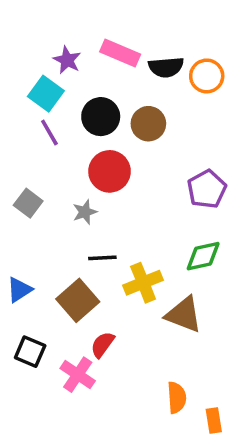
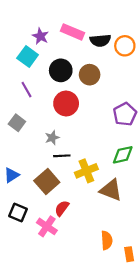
purple line: (49, 133) -> (27, 90), moved
gray star: (85, 212) -> (52, 138), moved

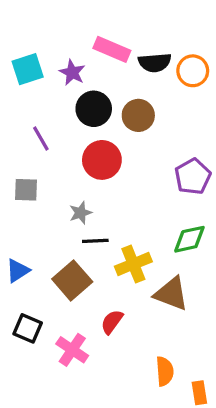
purple star: (40, 36) -> (72, 72), moved
cyan square: (28, 56) -> (28, 69), moved, turned 36
gray square: (17, 123) -> (26, 190), turned -35
red semicircle: (62, 208) -> (112, 322), moved

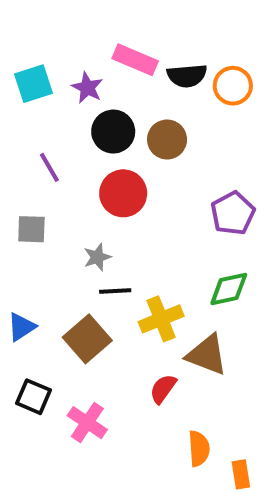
red semicircle: (112, 322) -> (163, 389), moved

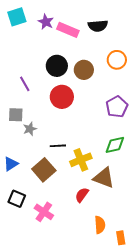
black semicircle: (187, 76) -> (98, 26), moved
cyan square: (33, 84) -> (17, 17), moved
orange circle: (233, 86) -> (117, 60), moved
purple star: (87, 88) -> (46, 22), moved
gray star: (97, 257) -> (30, 129), moved

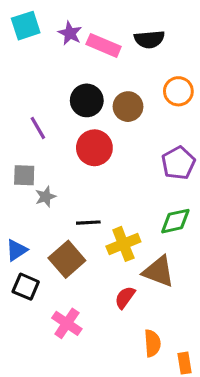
black square: (17, 199) -> (26, 287), moved

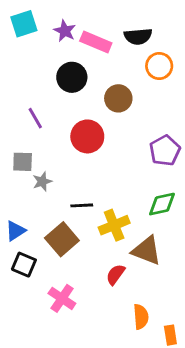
orange circle: (178, 91) -> (159, 66), moved
black circle: (87, 100) -> (72, 77), moved

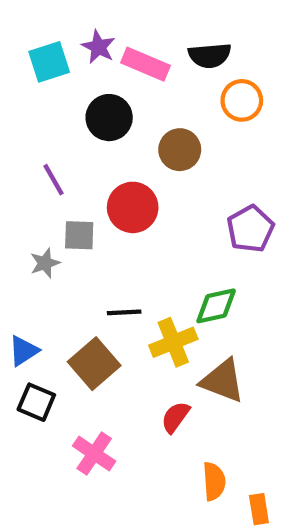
cyan square: (24, 24) -> (49, 62), moved
gray square: (23, 162) -> (79, 235), moved
gray star: (42, 182) -> (45, 263), moved
green diamond: (162, 204) -> (216, 306), moved

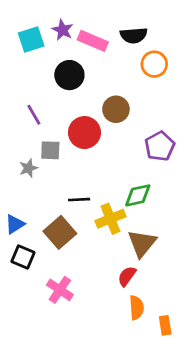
brown circle: (180, 150) -> (116, 109), moved
brown triangle: (223, 381) -> (142, 243), turned 48
red semicircle: (175, 417) -> (127, 276), moved

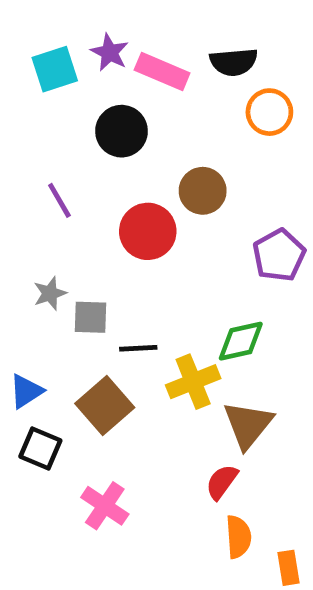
gray square: (50, 150) -> (90, 317), moved

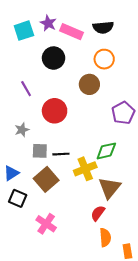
orange circle: (269, 112) -> (104, 59), moved
red circle: (148, 231) -> (55, 111), moved
gray square: (90, 317) -> (40, 151), moved

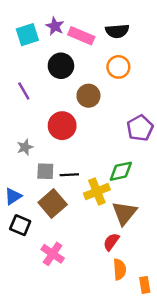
brown circle: (89, 84) -> (88, 96), moved
purple line: (26, 89) -> (24, 91), moved

